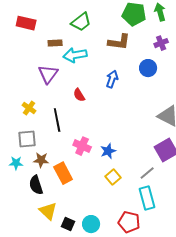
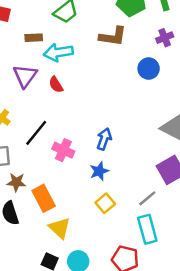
blue arrow: (112, 79) -> (104, 139), moved
red semicircle: (79, 95) -> (56, 85), moved
black line: (57, 120) -> (36, 133), turned 50
pink cross: (82, 146) -> (63, 150), moved
yellow triangle: (48, 211) -> (60, 228), moved

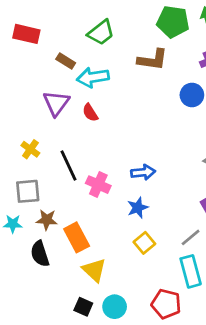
brown rectangle: (34, 38) -> (66, 61), turned 35
black line: (36, 133) -> (68, 166), turned -64
blue arrow: (104, 139) -> (143, 172), turned 65

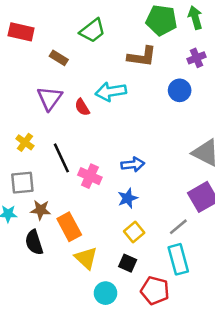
cyan arrow: (93, 77) -> (111, 92), moved
black square: (83, 307) -> (128, 263), moved

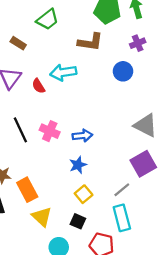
pink cross: (90, 176) -> (50, 131), moved

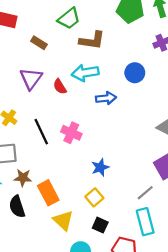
brown L-shape: (90, 42) -> (92, 40), moved
blue circle: (123, 71) -> (135, 73), moved
blue arrow: (82, 136) -> (106, 98), moved
yellow square: (84, 194) -> (94, 197), moved

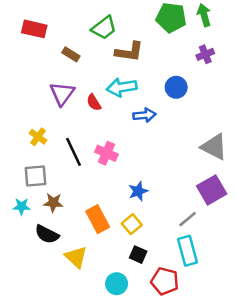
orange rectangle: (48, 193) -> (98, 219), moved
black semicircle: (17, 207) -> (47, 234), turned -45
yellow triangle: (63, 220) -> (76, 257), moved

